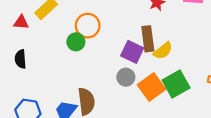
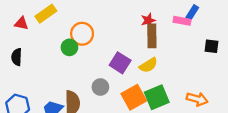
brown rectangle: (148, 39) -> (152, 36), moved
gray circle: (126, 77) -> (100, 87), moved

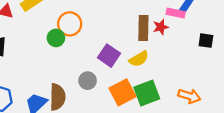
red star: (148, 20) -> (161, 27), moved

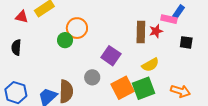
black square: (206, 41) -> (186, 42), moved
yellow semicircle: (139, 59) -> (150, 65), moved

